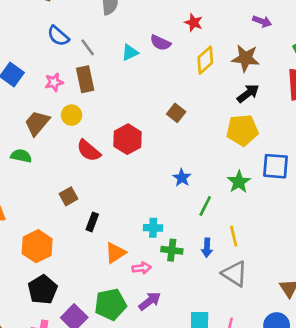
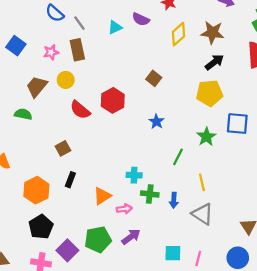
blue star: (182, 178) -> (156, 122), moved
black rectangle: (92, 222) -> (70, 180), moved
blue arrow: (207, 248) -> (174, 200), moved

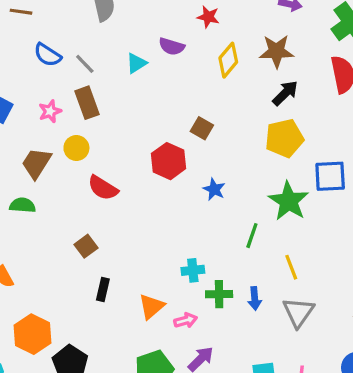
red hexagon: (113, 100) -> (169, 161), moved
green star: (206, 137) -> (289, 201), size x1.4
orange hexagon: (36, 190) -> (33, 334), moved
gray triangle: (203, 214) -> (298, 312), turned 40

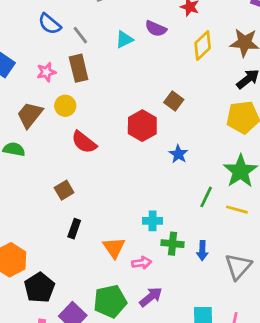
yellow line: (291, 267) -> (237, 210), moved, turned -60
orange triangle: (151, 306) -> (114, 248), turned -30

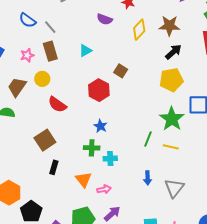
cyan triangle: (124, 39) -> (85, 51), moved
blue star: (178, 154) -> (100, 126), moved
brown square: (64, 190) -> (45, 140), size x1.5
green cross: (173, 244) -> (92, 148), moved

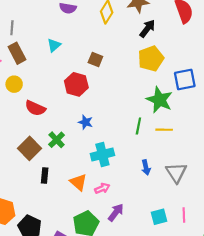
gray line: (50, 27) -> (12, 28), turned 56
green cross: (92, 148) -> (57, 140), moved, turned -35
cyan cross: (110, 159) -> (102, 154), size x1.5

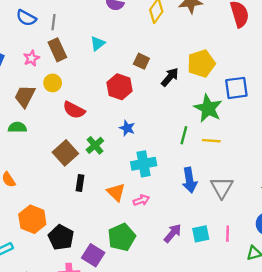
black arrow: (147, 29) -> (170, 77), moved
blue arrow: (146, 167) -> (190, 180), size x1.5
purple arrow: (116, 212) -> (173, 233), moved

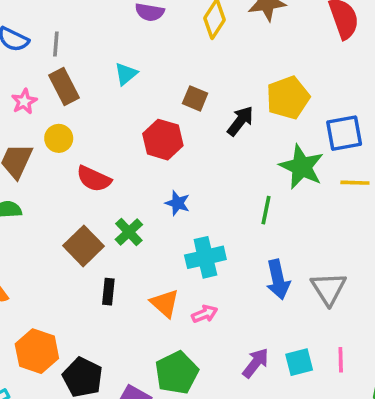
yellow line: (211, 141) -> (355, 183), moved

